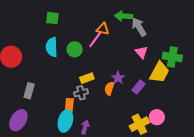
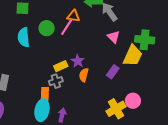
green circle: (75, 49) -> (47, 28), moved
purple star: (118, 78) -> (78, 61), moved

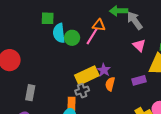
cyan semicircle: (24, 37) -> (59, 33), moved
yellow rectangle: (61, 66) -> (87, 75), size x1.6
purple rectangle: (113, 72) -> (139, 80), turned 40

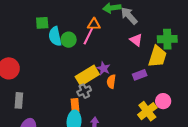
gray rectangle: (30, 93) -> (19, 100), moved

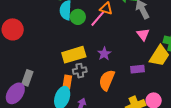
yellow rectangle: (87, 76) -> (74, 55), moved
orange semicircle: (111, 82) -> (107, 80), moved, size x1.5
gray rectangle: (19, 100) -> (27, 78), moved

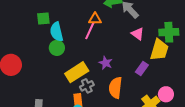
green circle: (78, 17) -> (57, 48), moved
purple rectangle: (138, 69) -> (142, 69), turned -32

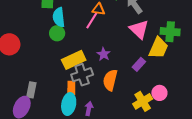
pink triangle: (138, 34) -> (139, 29), size x1.5
gray cross: (87, 86) -> (82, 75), size x1.5

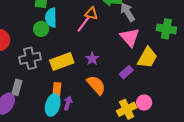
green cross: (170, 32) -> (166, 29), moved
green circle: (57, 33) -> (41, 29), moved
gray cross: (82, 75) -> (30, 58), moved
orange semicircle: (110, 80) -> (96, 85), turned 120
purple arrow: (89, 109) -> (68, 103), moved

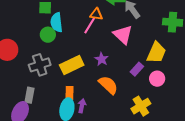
pink triangle: (130, 37) -> (123, 35), moved
pink circle: (144, 103) -> (157, 79), moved

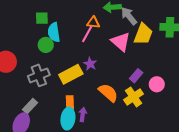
yellow trapezoid: (156, 53) -> (143, 34), moved
purple star: (102, 59) -> (90, 64), moved
gray rectangle: (30, 95) -> (30, 106), turned 35
yellow cross: (141, 106) -> (134, 97), moved

